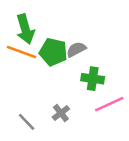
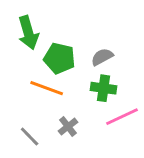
gray semicircle: (76, 49) -> (102, 57), moved
orange line: (22, 52) -> (47, 88), moved

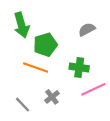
gray semicircle: (102, 57) -> (87, 29), moved
green pentagon: (59, 58) -> (45, 45), turned -30

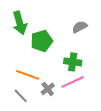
orange line: (36, 68) -> (28, 75), moved
pink line: (93, 89) -> (73, 82), moved

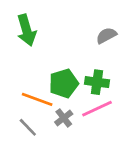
green pentagon: (42, 41) -> (64, 83), moved

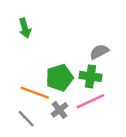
green arrow: (26, 30) -> (25, 28), size x0.7
gray semicircle: (106, 35) -> (99, 52), moved

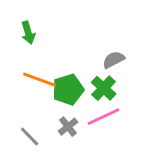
green cross: (90, 76) -> (104, 88), turned 35
orange line: (35, 93) -> (40, 80), moved

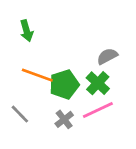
gray line: (30, 137) -> (20, 114), moved

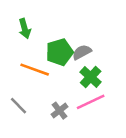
gray semicircle: (107, 56) -> (82, 52), moved
green pentagon: (64, 84) -> (59, 52), moved

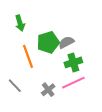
orange line: (35, 70) -> (28, 56), turned 50
green cross: (91, 77) -> (73, 62), turned 30

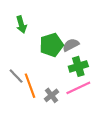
orange line: (28, 56) -> (30, 86), moved
gray line: (15, 86) -> (16, 76), moved

